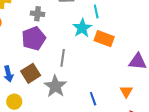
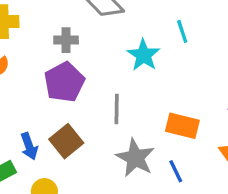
cyan line: (96, 11) -> (182, 31), moved
orange rectangle: (104, 39) -> (182, 126), moved
gray star: (55, 86) -> (135, 158), moved

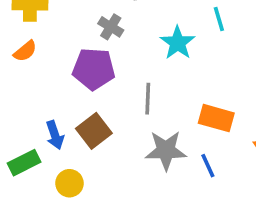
gray cross: (66, 40) -> (111, 27), moved, turned 30
purple pentagon: (64, 82) -> (94, 69), turned 30
gray star: (135, 158) -> (166, 150), turned -30

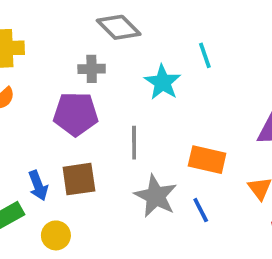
gray cross: (111, 27) -> (92, 69), turned -30
brown square: (94, 131) -> (79, 179), turned 32
gray star: (166, 150) -> (156, 196), turned 30

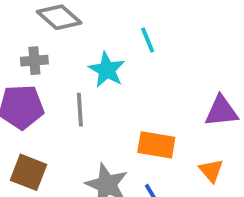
gray line: (134, 143) -> (80, 110), moved
brown square: (79, 179) -> (29, 172), turned 33

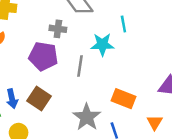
cyan line: (148, 40) -> (123, 24), moved
cyan star: (107, 70) -> (102, 44), turned 30

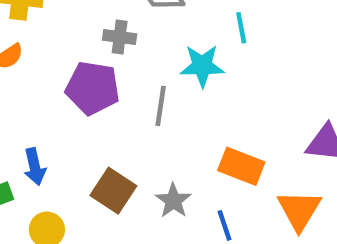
brown square: (39, 99) -> (113, 191), moved
gray star: (87, 117) -> (173, 201), size x0.7
orange triangle: (155, 122) -> (299, 210), size x1.5

